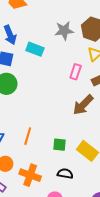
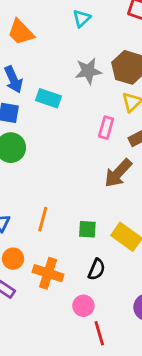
black semicircle: (65, 174) -> (97, 269), turned 105

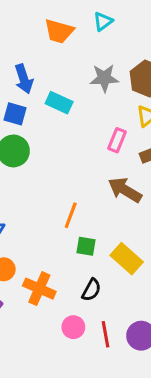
orange trapezoid: (21, 32) -> (59, 31), moved, turned -36
brown arrow: (118, 173) -> (125, 190), turned 72
orange line: (43, 219) -> (71, 215), moved
red line: (99, 333) -> (106, 334), moved

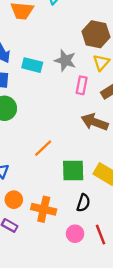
gray star: (104, 78) -> (65, 60), moved, turned 30
orange line: (71, 215) -> (43, 148), moved, turned 36
green square: (86, 246) -> (73, 170), size x1.5

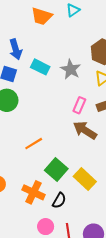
pink rectangle: (82, 85) -> (79, 105), moved
green square: (73, 170) -> (56, 169), turned 30
orange cross: (44, 209) -> (34, 192), moved

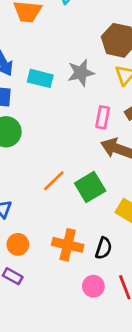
gray star: (71, 69) -> (81, 73), turned -30
green square: (56, 169) -> (90, 187), moved, turned 30

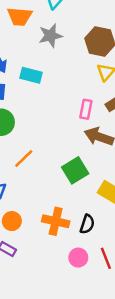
gray star: (81, 73) -> (50, 36), moved
orange line: (54, 181) -> (24, 158), moved

